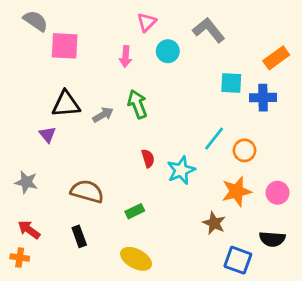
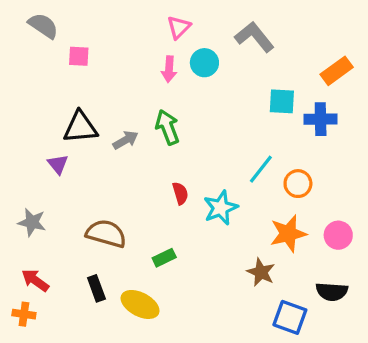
pink square: (65, 46) -> (79, 56), size x0.6
pink arrow: (125, 57) -> (169, 69), moved
yellow ellipse: (136, 259) -> (140, 304), moved

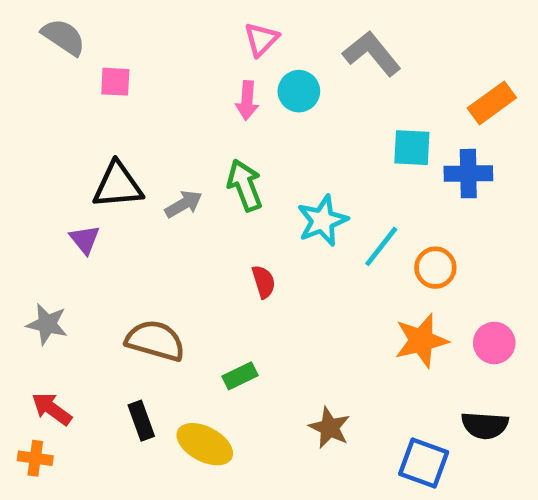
cyan star: (221, 208) -> (322, 221), moved
brown star: (261, 272) -> (329, 428), moved

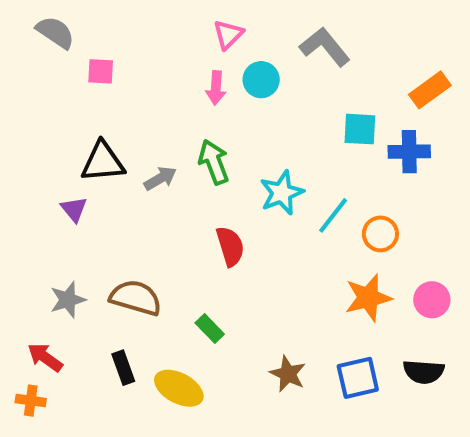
red semicircle: (264, 282) -> (230, 246), size x1.4
gray star: (47, 324) -> (68, 300), moved, turned -30
green rectangle: (240, 376) -> (210, 329), turned 72
blue square: (424, 463) -> (358, 378), moved, turned -33

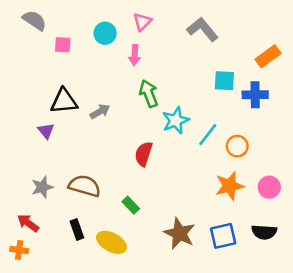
cyan circle: (261, 80) -> (105, 33), moved
green arrow: (214, 162) -> (149, 94), moved
red semicircle: (230, 246) -> (144, 154), turned -145
brown star: (288, 374) -> (179, 233), size x1.4

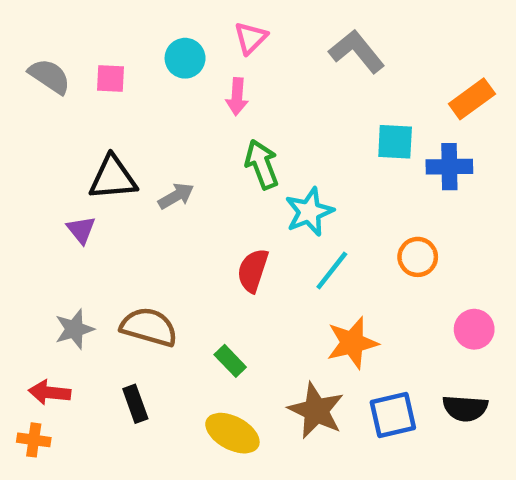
gray semicircle: (35, 20) -> (50, 76), moved
cyan line: (208, 135) -> (332, 270), moved
orange star: (229, 186) -> (352, 343), moved
red arrow: (28, 223) -> (50, 392), turned -30
yellow ellipse: (111, 242) -> (232, 433), moved

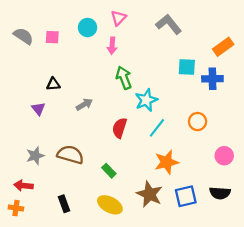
black triangle: (113, 178) -> (53, 84), size x0.6
gray arrow: (176, 196) -> (84, 104), moved
black rectangle: (135, 404) -> (64, 204), moved

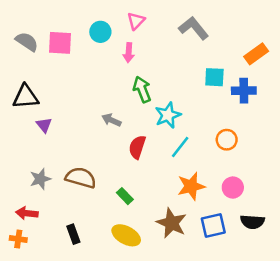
pink square: (52, 37) -> (60, 43), size x1.5
black triangle: (53, 84) -> (26, 97), moved, size x1.6
gray arrow: (84, 104) -> (111, 120), moved, turned -126
pink circle: (224, 156) -> (233, 188), moved

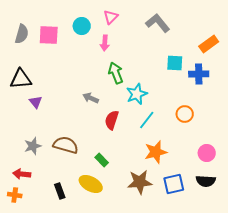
gray semicircle: (27, 42) -> (22, 34), turned 72
pink circle: (233, 188) -> (207, 153), moved
brown star: (172, 223) -> (140, 182), turned -30
yellow ellipse: (126, 235) -> (91, 184), moved

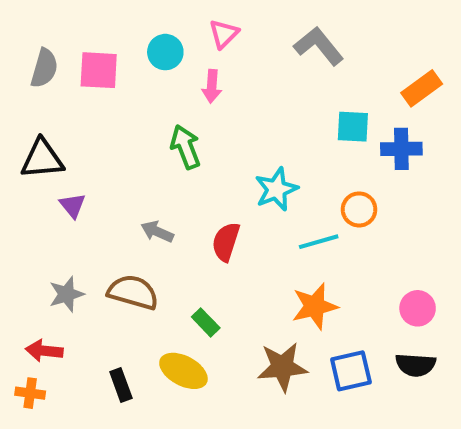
green arrow: (116, 73) -> (186, 147), moved
gray arrow: (91, 98) -> (157, 232), moved
orange circle: (185, 114) -> (359, 209), moved
cyan line: (147, 120) -> (319, 242), moved, turned 36

